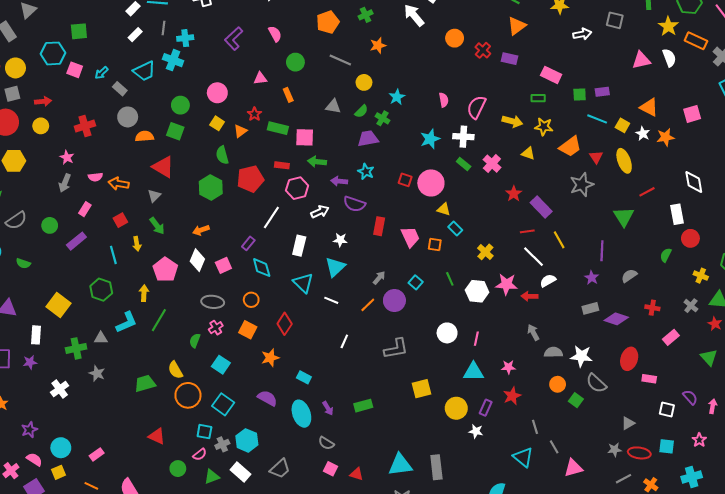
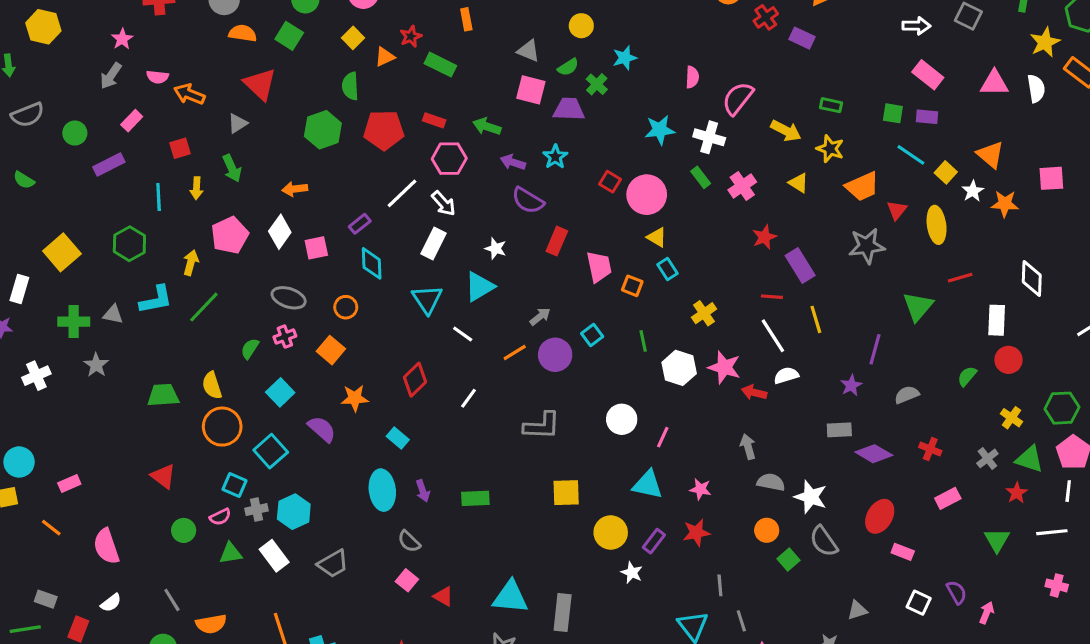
pink rectangle: (551, 75) -> (928, 75), moved
pink square: (305, 137) -> (531, 90), moved
white arrow: (320, 212) -> (444, 204), moved, turned 60
red diamond: (285, 324) -> (415, 380), moved
purple semicircle: (267, 398) -> (322, 429), moved

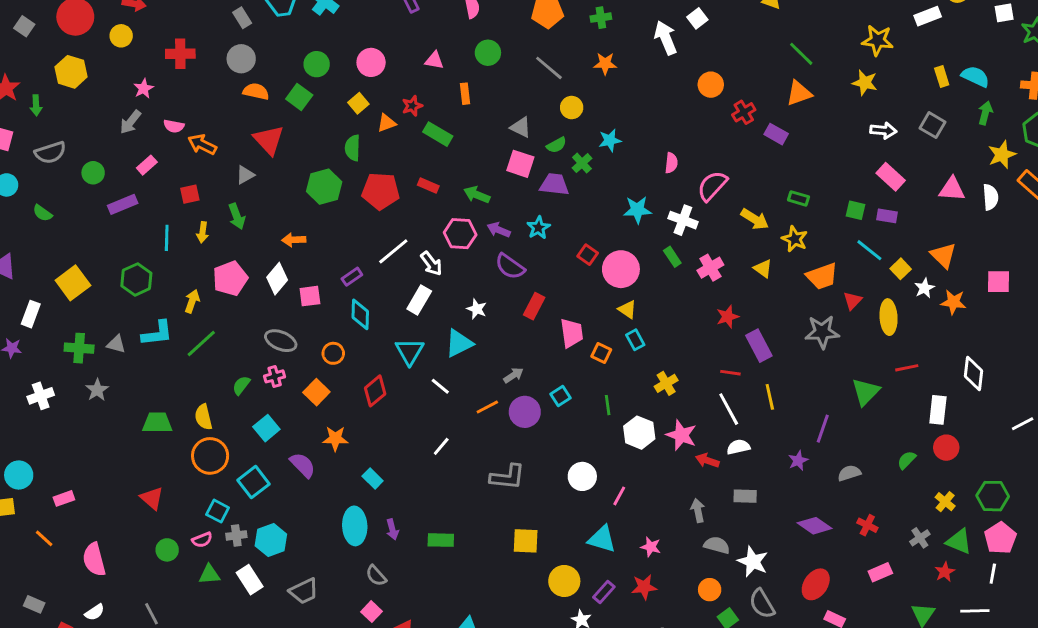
pink hexagon: (449, 159) -> (460, 234), moved
red diamond: (415, 380) -> (375, 391), moved
gray rectangle: (839, 430) -> (745, 496), moved

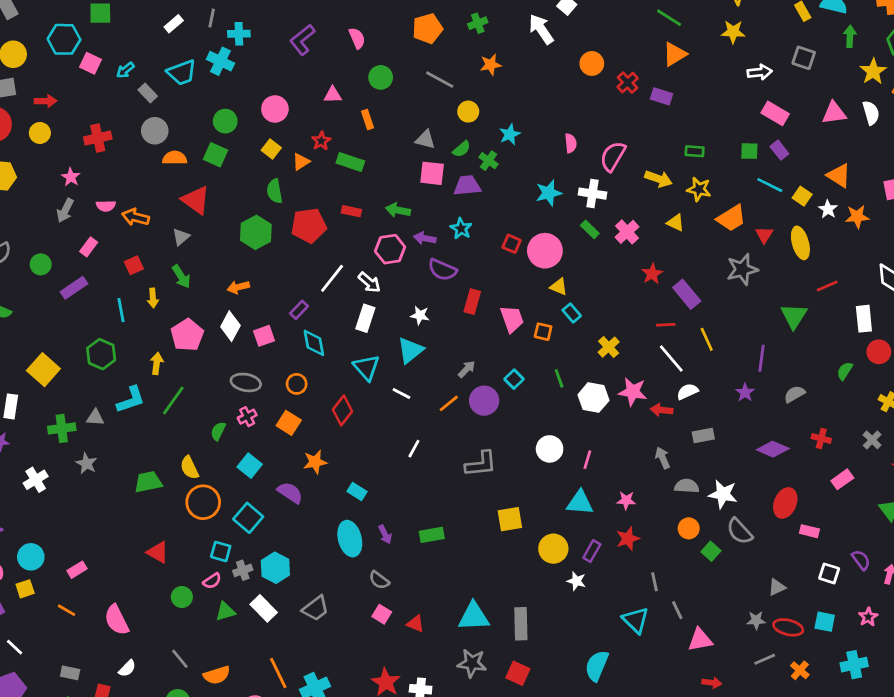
purple rectangle: (887, 216) -> (779, 150), turned 54

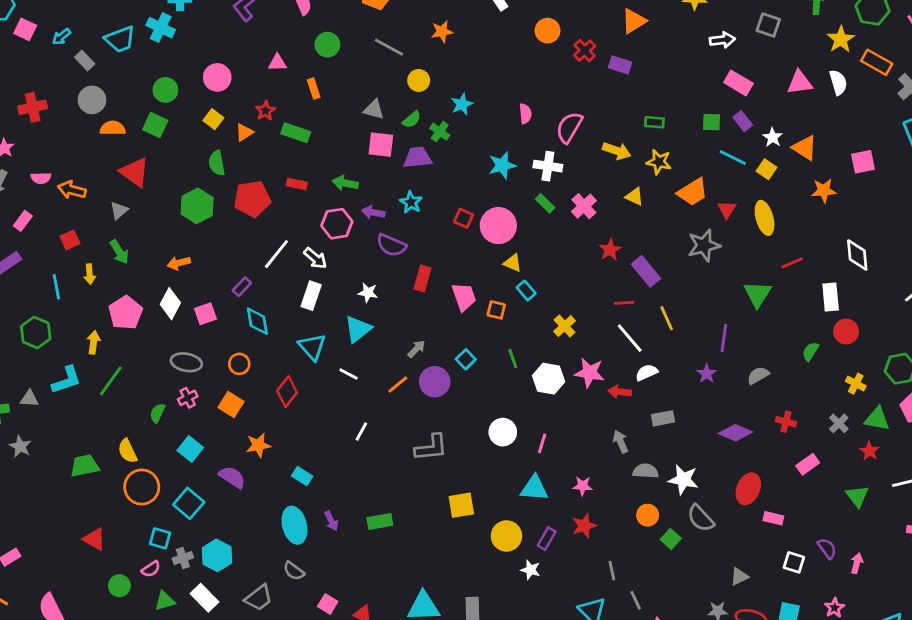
white star: (828, 209) -> (773, 137), moved
gray semicircle: (379, 580) -> (294, 571), moved

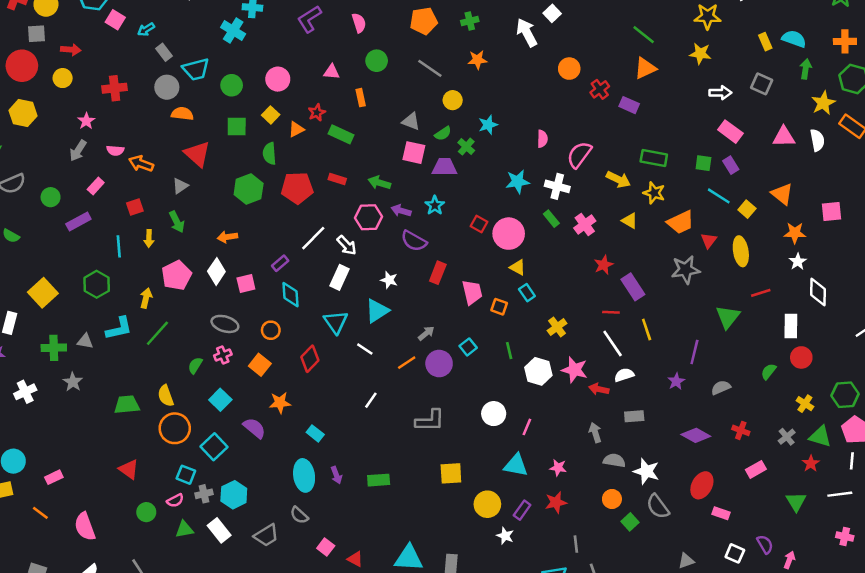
cyan trapezoid: (120, 39) -> (196, 69), moved
green rectangle: (654, 122) -> (654, 158), size x1.5
green square: (155, 125) -> (237, 126), moved, turned -30
white star: (773, 137) -> (798, 262), moved

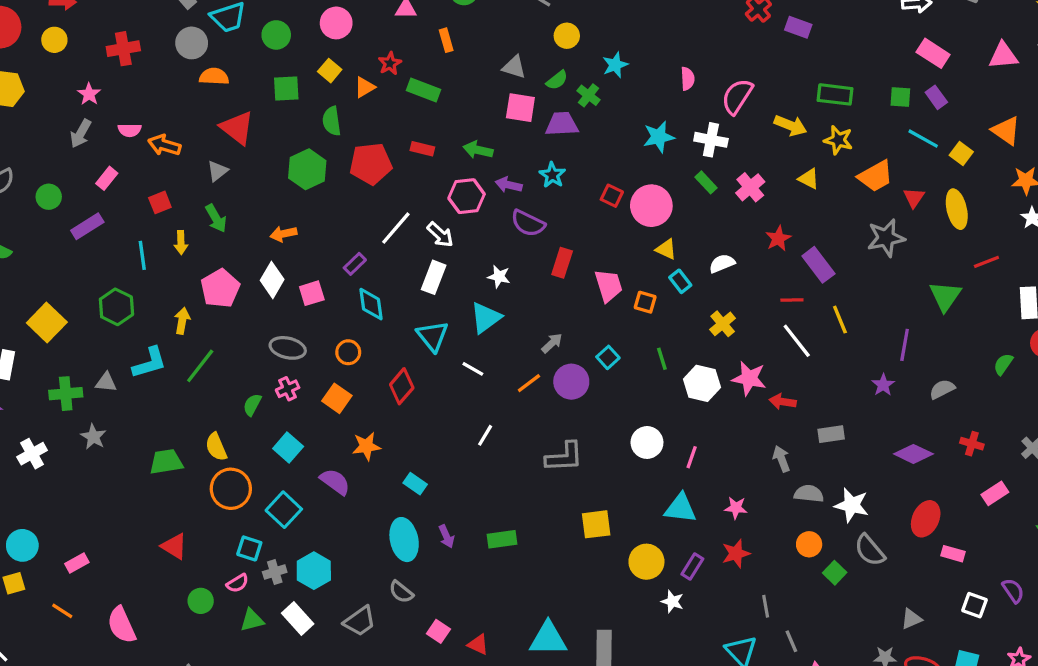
white semicircle: (624, 375) -> (722, 263), moved

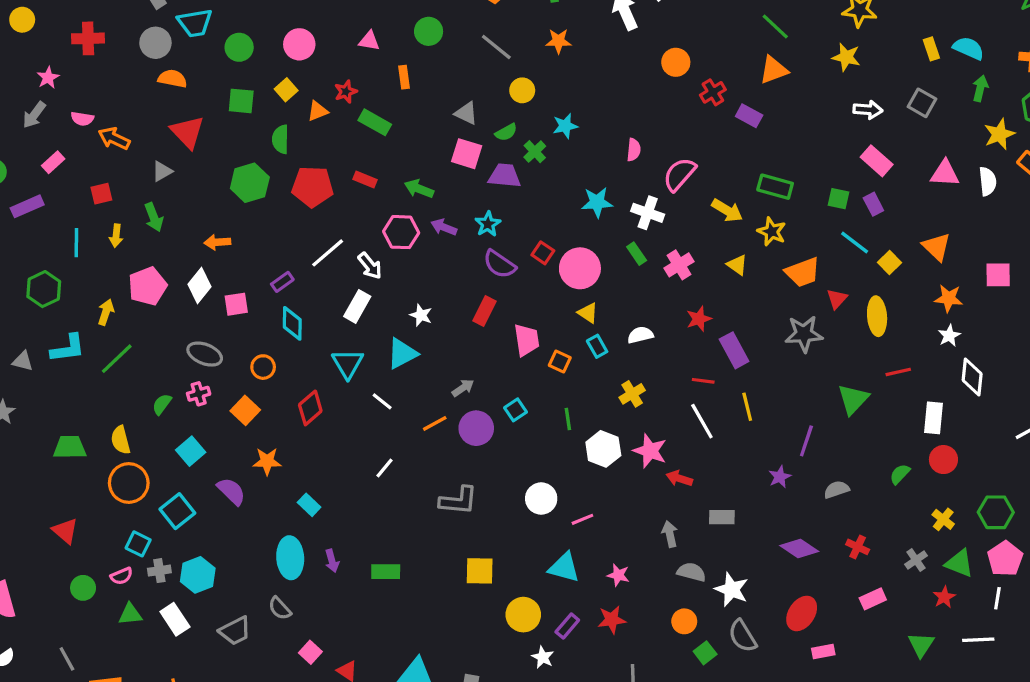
purple semicircle: (528, 223) -> (499, 264), moved
pink line: (692, 457) -> (582, 519), turned 40
pink rectangle: (953, 554) -> (823, 651), turned -35

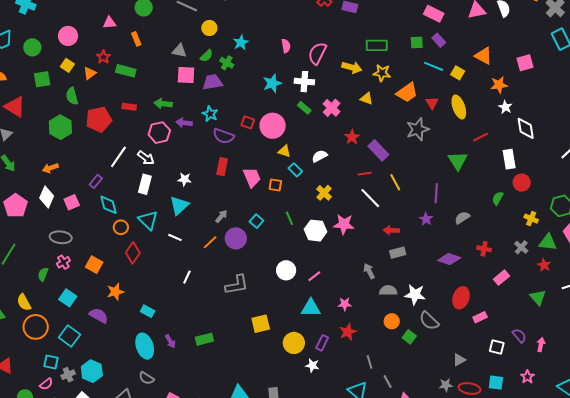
orange circle: (263, 367) -> (121, 227), moved
red arrow: (679, 478) -> (391, 230), moved

